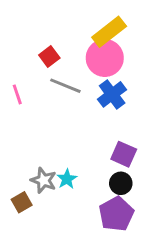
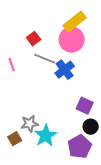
blue cross: (112, 94) -> (65, 70), moved
cyan star: (67, 179) -> (46, 136), moved, size x1.6
gray star: (44, 180) -> (30, 124), turned -30
black circle: (121, 183) -> (91, 127), moved

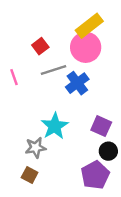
gray line: (45, 59) -> (53, 70), turned -40
cyan star: (46, 136) -> (55, 126), moved
brown square: (15, 139) -> (30, 175), moved, turned -32

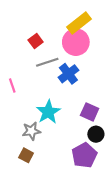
pink line: (14, 77) -> (12, 85), moved

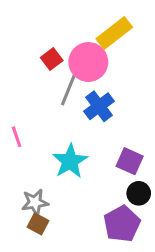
pink circle: (76, 42) -> (88, 62), moved
gray line: (47, 62) -> (68, 90), turned -50
pink line: (12, 85) -> (17, 137), moved
gray star: (31, 131) -> (35, 202), moved

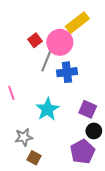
blue cross: (99, 106) -> (67, 72), turned 30
brown square: (38, 224) -> (34, 158), moved

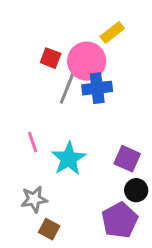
yellow rectangle: (77, 23) -> (112, 33), size x0.7
red square: (35, 40) -> (51, 58), turned -32
blue cross: (67, 72) -> (97, 88), moved
pink line: (11, 93) -> (33, 142), moved

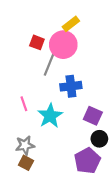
yellow rectangle: (112, 33) -> (71, 24), moved
blue cross: (97, 88) -> (71, 86), moved
brown square: (49, 229) -> (26, 163), moved

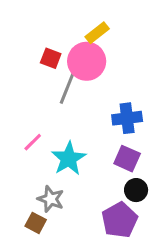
blue cross: (71, 86) -> (127, 118), moved
pink line: (24, 104) -> (33, 142), turned 64
gray star: (25, 145) -> (51, 199), moved, turned 30

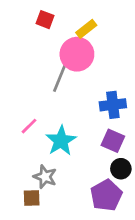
red square: (51, 58) -> (45, 20), moved
brown square: (36, 223) -> (32, 198), turned -30

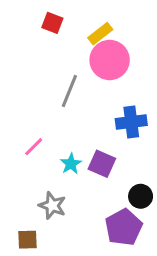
pink circle: (77, 54) -> (110, 60), moved
cyan star: (61, 141) -> (71, 164), size x0.6
purple square: (113, 141) -> (102, 164), moved
brown square: (32, 198) -> (28, 240), moved

